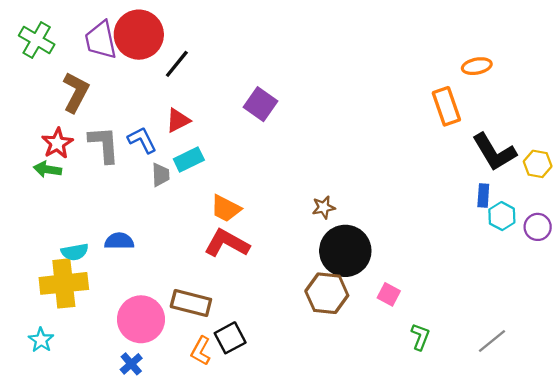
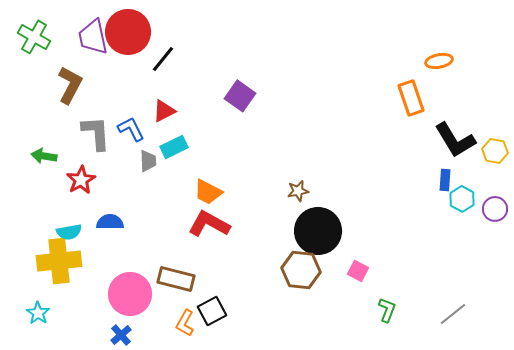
red star: (57, 143) -> (81, 180), moved

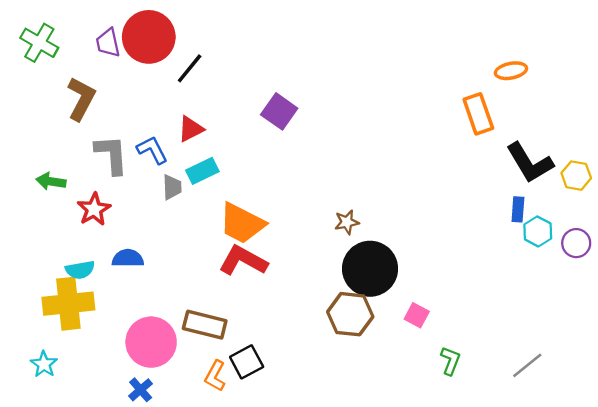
purple trapezoid: (93, 37) -> (108, 43), size x0.7
orange trapezoid: (208, 192) -> (242, 223), size x1.4

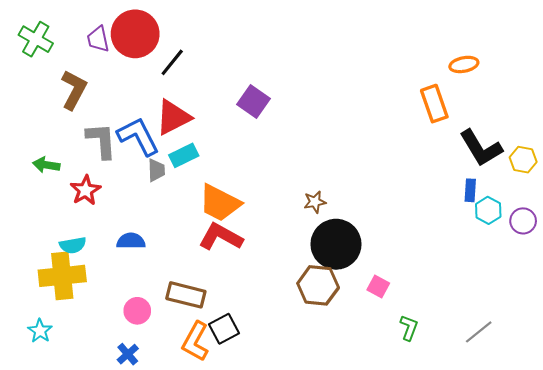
red triangle: (191, 129) -> (173, 117), size x1.5
blue L-shape: (152, 150) -> (138, 136), size x1.5
blue semicircle: (128, 258) -> (131, 241), moved
pink circle: (151, 342) -> (137, 311), size x0.6
orange L-shape: (215, 376) -> (195, 341), size x1.4

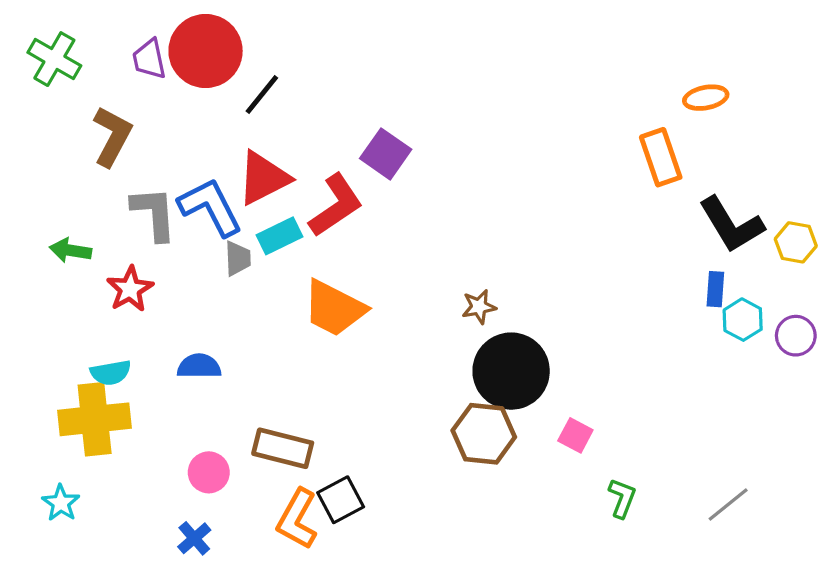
red L-shape: (221, 237) -> (336, 205), moved, turned 117

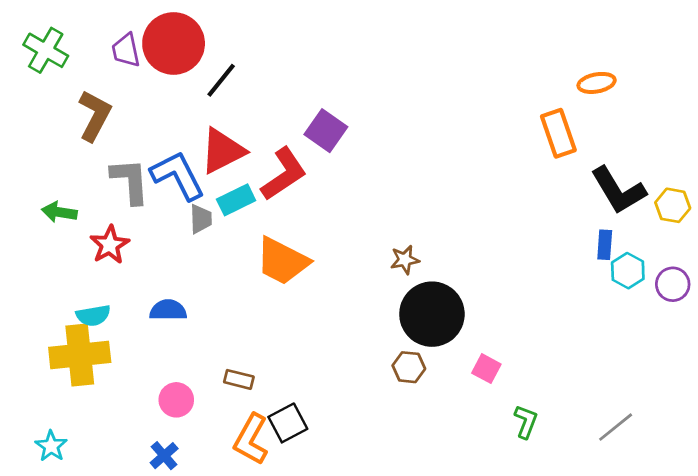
brown hexagon: (484, 434) -> (409, 367), size x0.6
brown rectangle: (283, 448) -> (239, 379), size x0.6
cyan star: (61, 503) -> (51, 446), moved

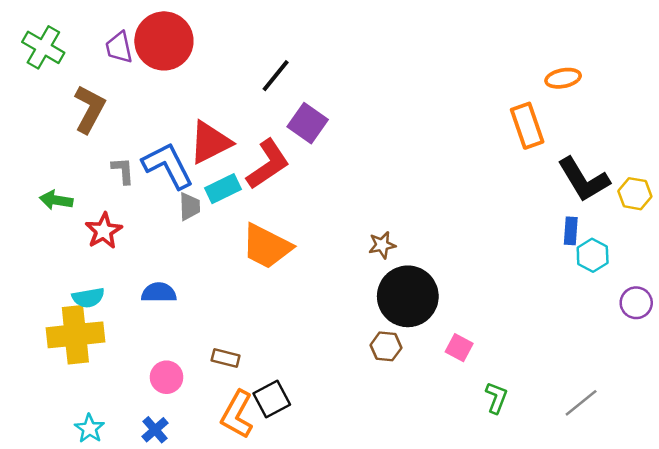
black line: (221, 80) -> (276, 76), moved
gray L-shape: (130, 181) -> (123, 171), size x0.6
purple circle: (673, 284) -> (636, 303), moved
cyan star: (51, 446) -> (90, 429), moved

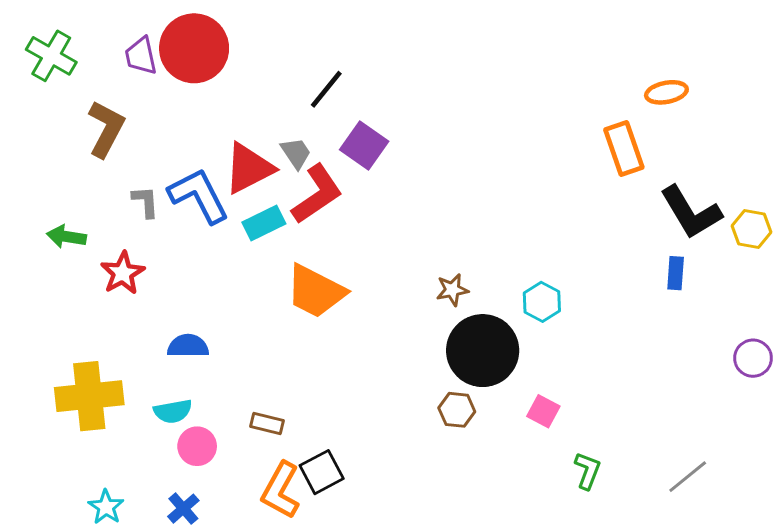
gray trapezoid: (190, 207) -> (296, 153), moved, turned -32
cyan hexagon: (593, 255) -> (542, 302), moved
cyan semicircle: (88, 298) -> (173, 411), moved

